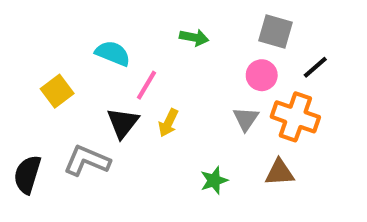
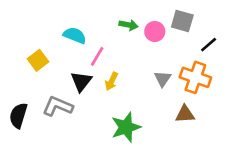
pink circle: (262, 75) -> (155, 31), moved
green star: (214, 180) -> (126, 127), moved, size x1.6

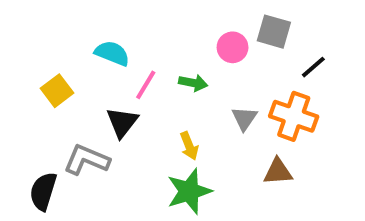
green arrow: (129, 25) -> (193, 83), moved
yellow arrow: (111, 81) -> (189, 146), moved, turned -48
black semicircle: (18, 115) -> (43, 191), moved

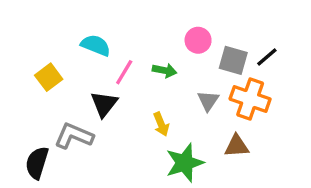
gray square: (274, 32) -> (233, 60), moved
green star: (189, 191) -> (185, 163), moved

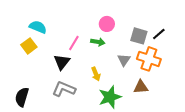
pink circle: (198, 40) -> (107, 24), moved
cyan semicircle: (96, 45) -> (38, 27), moved
gray L-shape: (74, 136) -> (64, 89), moved

